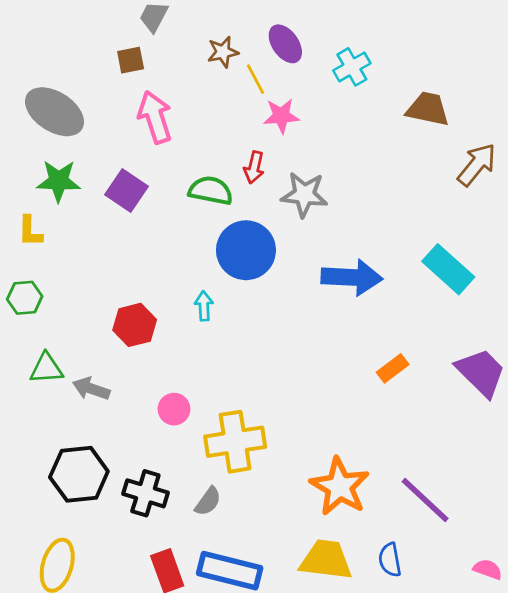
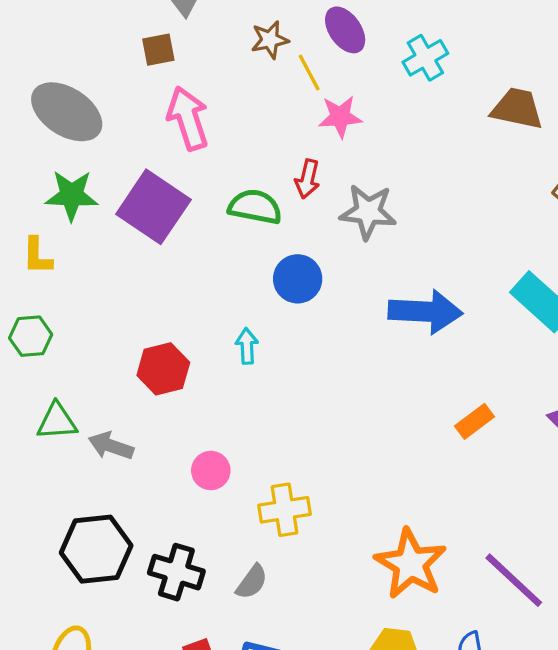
purple square: (126, 190) -> (153, 207), size x1.4
blue circle: (246, 250) -> (298, 279), size x0.7
yellow cross: (235, 442) -> (285, 510), size x0.7

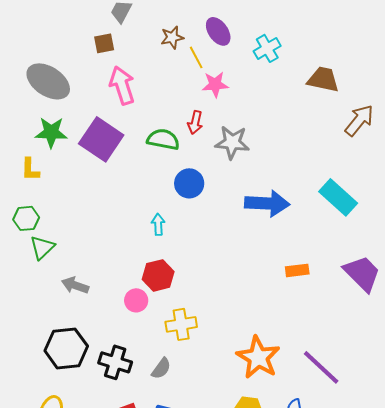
red hexagon: (163, 369) -> (158, 275), moved
green triangle: (57, 421) -> (42, 247), moved, turned -40
orange rectangle: (475, 421) -> (297, 270), turned 30

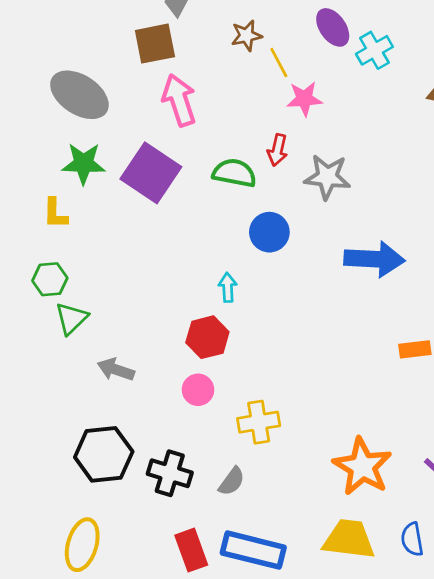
purple ellipse: (218, 31) -> (333, 27), moved
brown square: (104, 43) -> (155, 44), size x1.5
red hexagon: (158, 275) -> (207, 337), moved

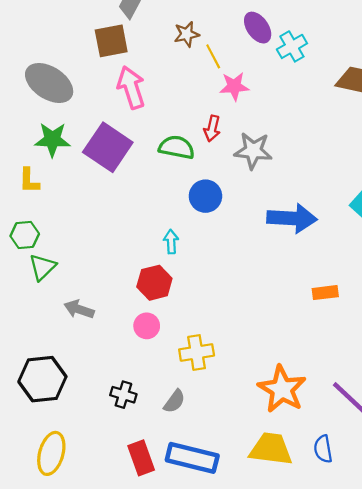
black hexagon: (104, 454) -> (42, 379), moved
black cross: (170, 473) -> (123, 395), size x0.7

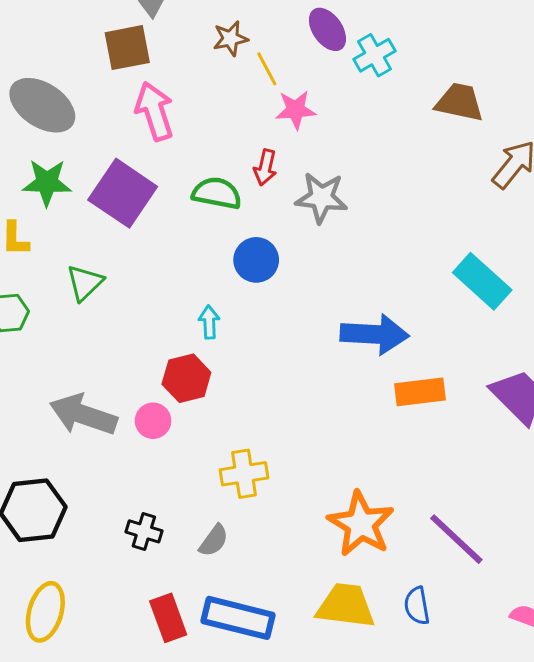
blue arrow: (292, 218) -> (374, 334), moved
green triangle: (42, 267) -> (85, 283), moved
orange rectangle: (325, 293) -> (420, 392), size x1.4
gray arrow: (79, 309) -> (83, 415), size x1.6
pink circle: (147, 326) -> (153, 421), moved

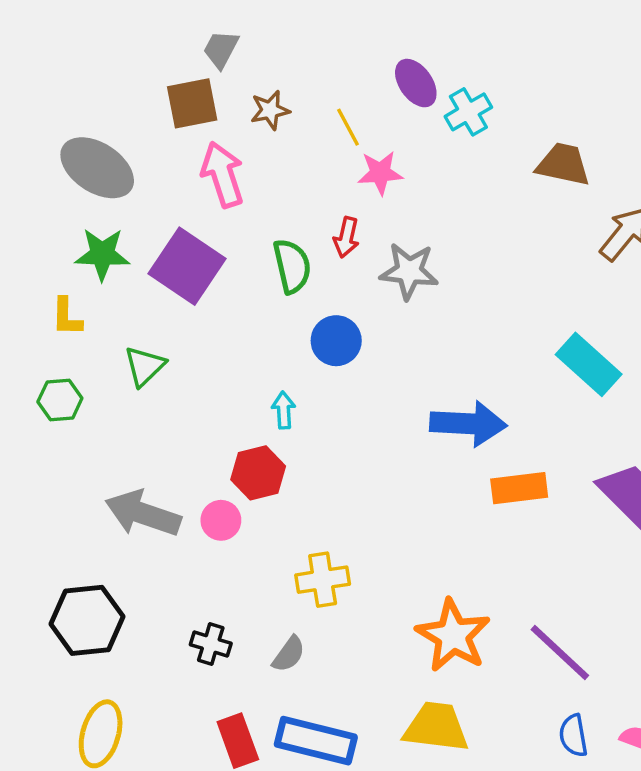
brown star: (230, 38) -> (270, 110), moved
green semicircle: (217, 193) -> (292, 266), turned 66
blue semicircle: (417, 606) -> (573, 736), moved

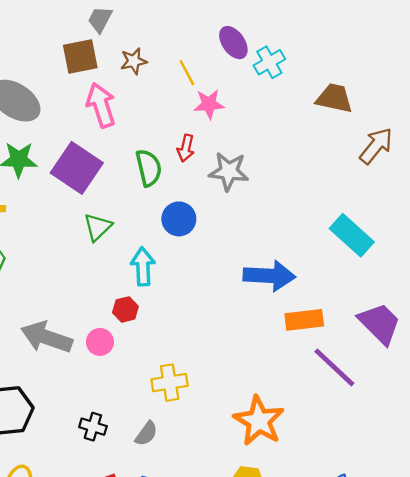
green triangle: (145, 366) -> (98, 227), moved
cyan arrow: (284, 410) -> (143, 267), size x1.5
red hexagon: (258, 473) -> (125, 309), size x0.7
purple line: (560, 652) -> (334, 367), moved

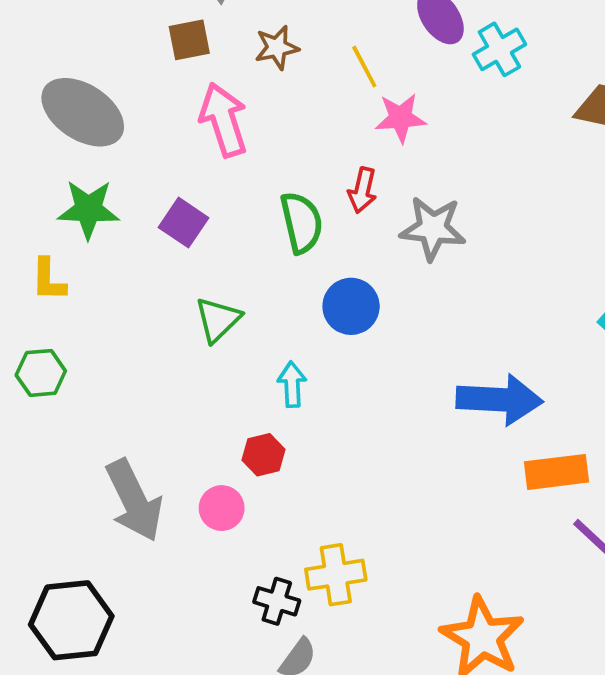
brown square: (80, 56) -> (189, 40), size x0.7
purple square: (77, 168) -> (184, 223), size x0.6
cyan arrow: (143, 267) -> (292, 384), size x0.7
gray arrow: (47, 337) -> (134, 500), turned -135
black cross: (93, 427) -> (277, 601), moved

